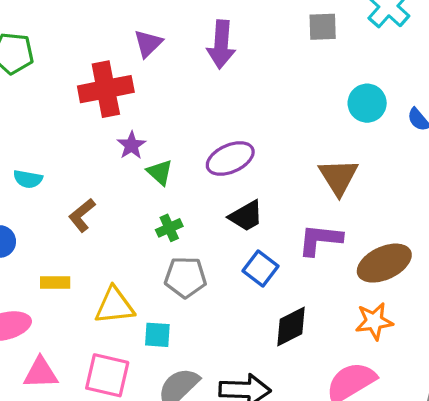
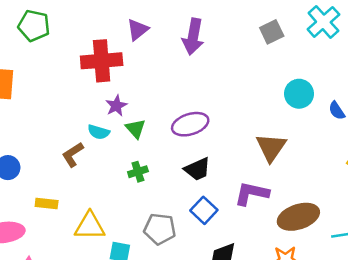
gray square: (323, 27) -> (272, 32), turned -30
cyan semicircle: (28, 179) -> (99, 132), moved
gray pentagon: (185, 277) -> (160, 229), moved

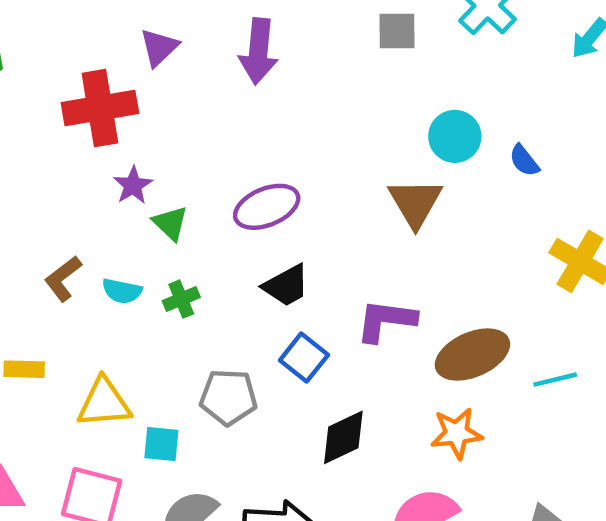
gray square: (272, 32) -> (397, 31), turned 30
cyan semicircle: (99, 132) -> (122, 291), moved
brown triangle: (271, 147) -> (415, 203), moved

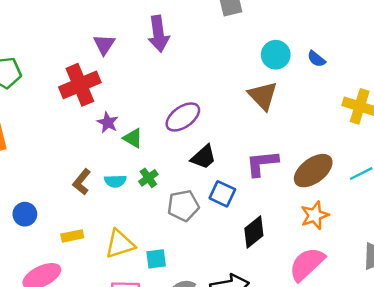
gray pentagon: (228, 397) -> (183, 206), moved

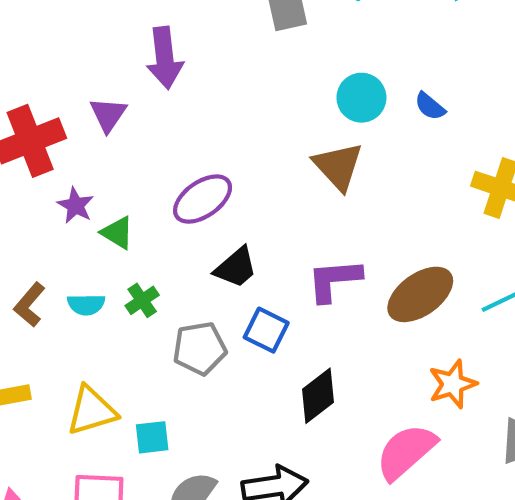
purple triangle: (104, 44) -> (108, 115), moved
orange star: (315, 215) -> (453, 384), moved

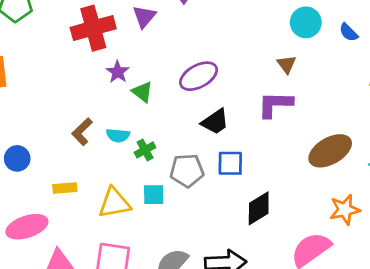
brown triangle: (338, 166) -> (287, 64), size x0.6
purple L-shape: (334, 280) -> (275, 104), moved
green cross: (142, 300) -> (145, 150), moved
blue square: (266, 330) -> (230, 163), turned -32
cyan square: (152, 437) -> (154, 195), moved

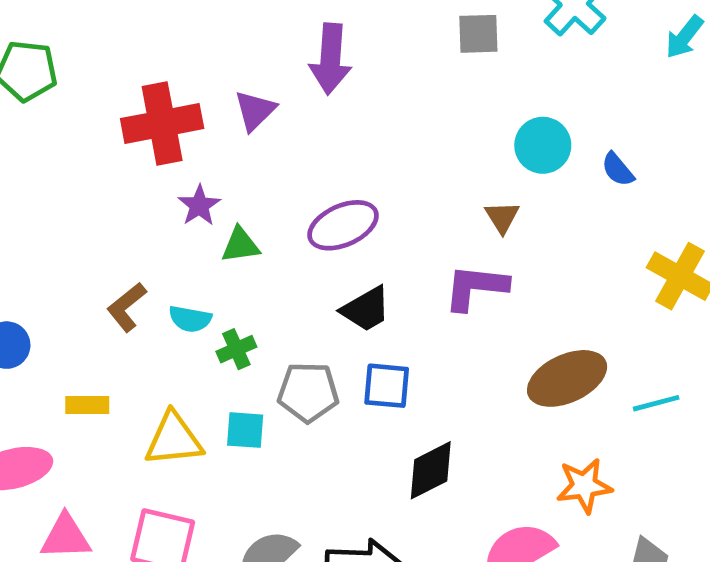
green triangle: (142, 92) -> (240, 245), turned -50

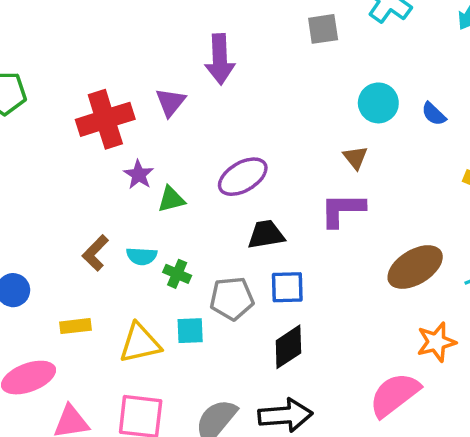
black trapezoid: (366, 309) -> (266, 234), turned -153
green cross: (236, 349) -> (177, 274), turned -36
black diamond: (431, 470) -> (288, 347), moved

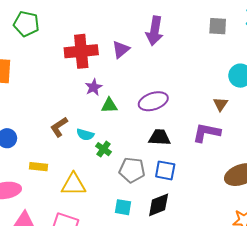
cyan square: (190, 331) -> (123, 207), moved

